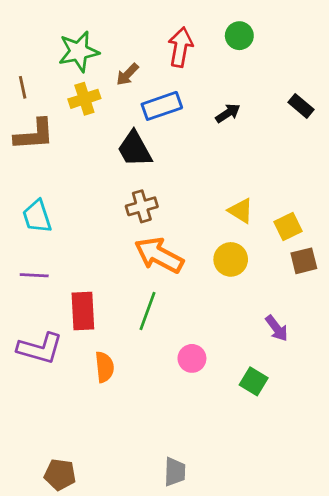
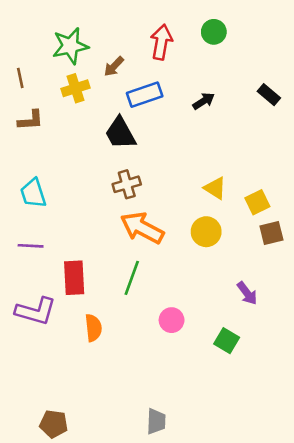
brown L-shape: (34, 135) -> (31, 120), size x0.7

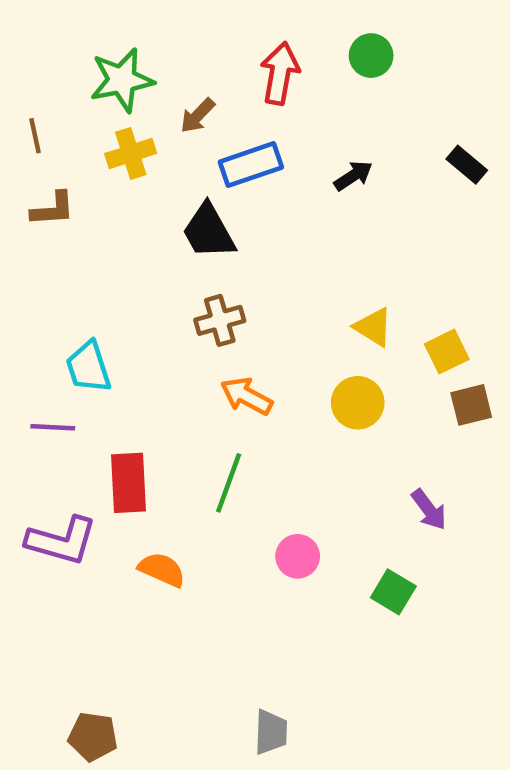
cyan trapezoid: (33, 193) -> (88, 367), moved
orange arrow: (142, 228) -> (246, 396), size x0.7
orange semicircle: (93, 328) -> (162, 570), turned -60

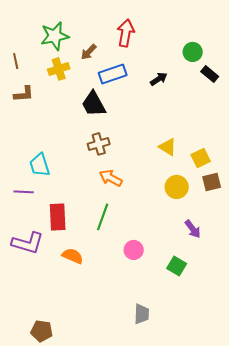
green circle: (371, 56) -> (193, 52), moved
yellow circle: (358, 403) -> (177, 187), moved
gray trapezoid: (271, 732) -> (142, 314), moved

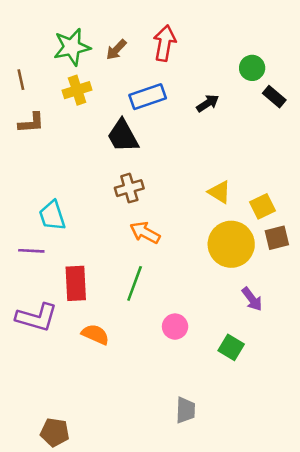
brown arrow: (89, 52) -> (116, 50), moved
yellow circle: (177, 187) -> (231, 244), size x1.5

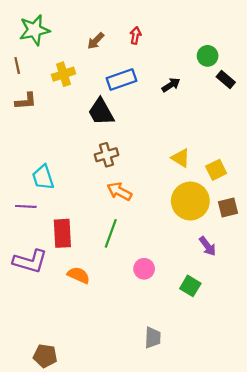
red arrow: (165, 43) -> (135, 35), size x0.6
green star: (72, 47) -> (34, 30), moved
brown square: (277, 238) -> (228, 207), moved

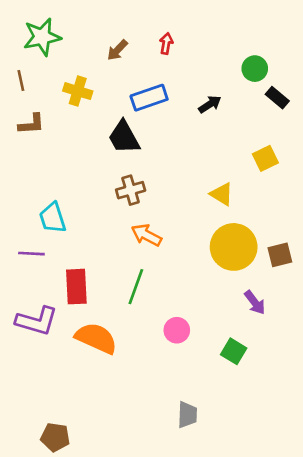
yellow cross: (63, 74) -> (78, 91), turned 35
yellow square: (216, 170) -> (265, 158), moved
orange semicircle: (78, 275) -> (96, 338), size x1.5

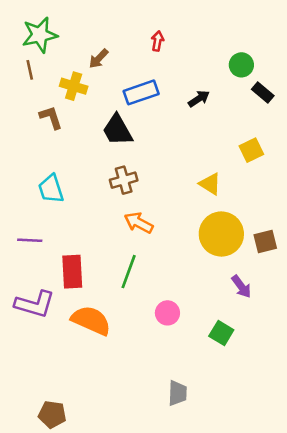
brown arrow: (117, 50) -> (99, 59), moved
brown line: (21, 80) -> (30, 70), moved
brown L-shape: (31, 124) -> (51, 118), moved, turned -104
cyan trapezoid: (53, 218) -> (51, 189), moved

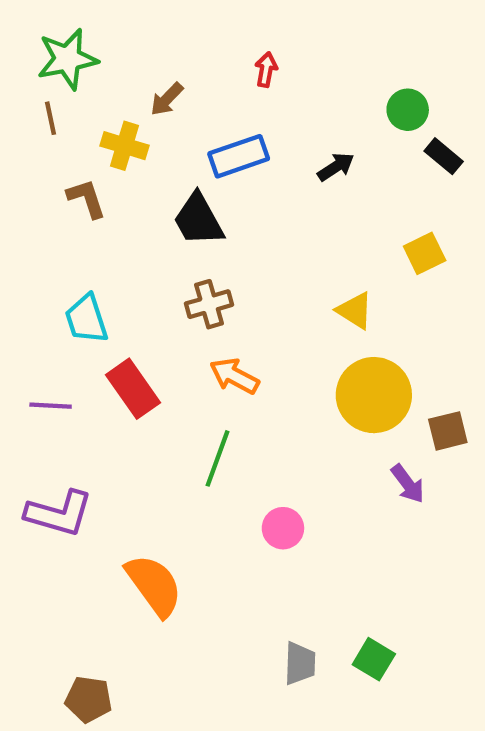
brown square: (265, 242) -> (448, 431), moved
red rectangle: (72, 272) -> (133, 389), moved, turned -32
orange semicircle: (91, 320) -> (154, 585), moved, turned 30
green square: (221, 333) -> (374, 659), moved

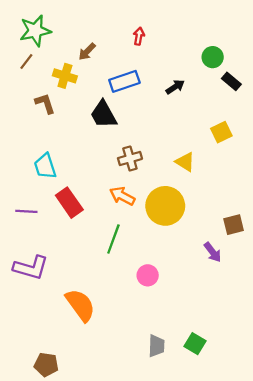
brown line: (51, 118) -> (26, 62), turned 49
brown cross: (209, 304) -> (130, 159), moved
yellow circle: (374, 395) -> (165, 206), moved

